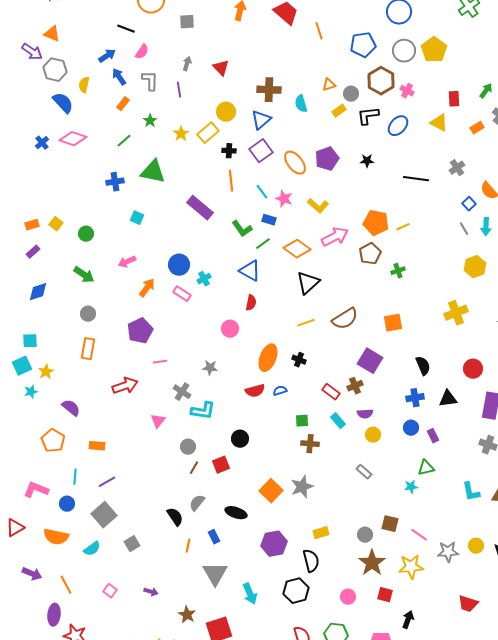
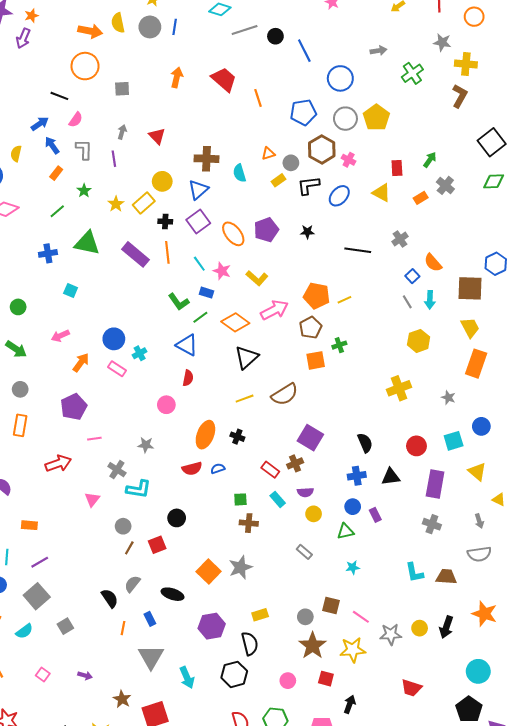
purple rectangle: (200, 208) -> (135, 254), moved
orange square: (393, 323) -> (316, 360), moved
green triangle: (426, 468) -> (345, 531), moved

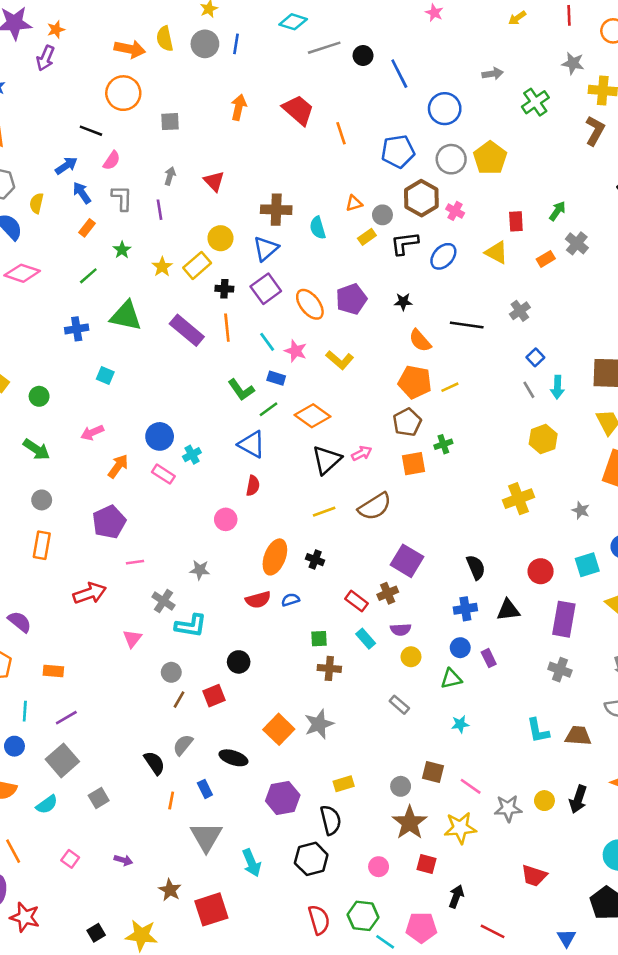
orange semicircle: (433, 263) -> (420, 341), moved
pink arrow: (274, 310) -> (362, 453), moved, size x0.6

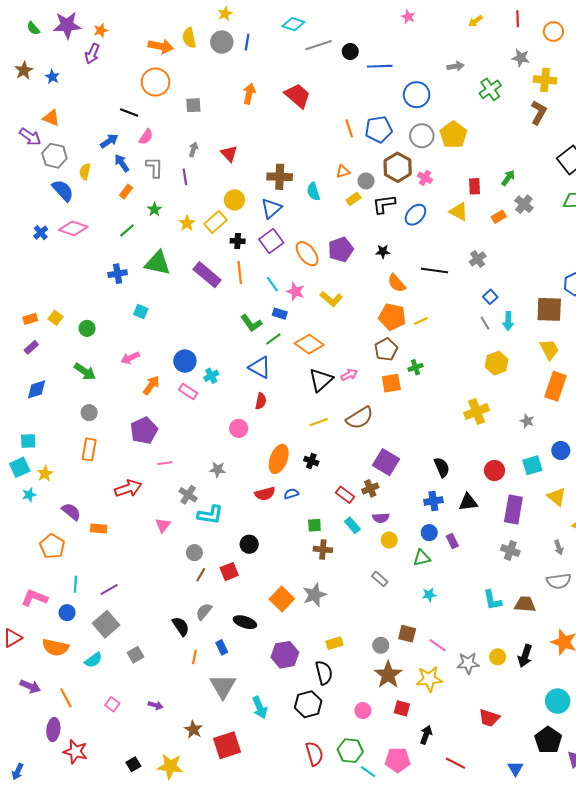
blue line: (399, 74) -> (380, 66), turned -65
orange line: (341, 133) -> (349, 128), moved
orange rectangle: (53, 671) -> (99, 528), moved

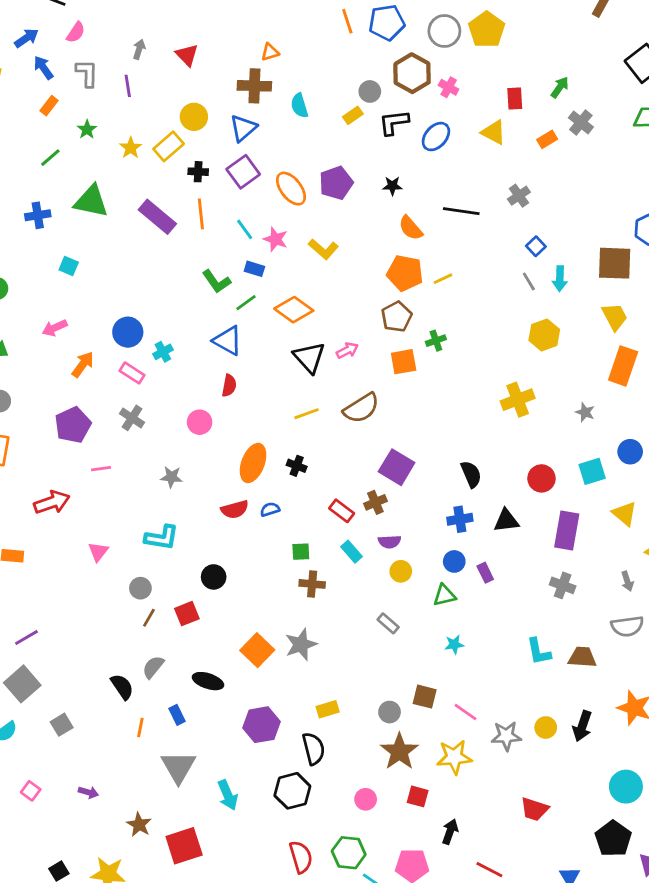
orange triangle: (343, 172) -> (270, 52), moved
black triangle: (321, 380) -> (309, 357), turned -30
gray cross: (188, 495) -> (132, 418), moved

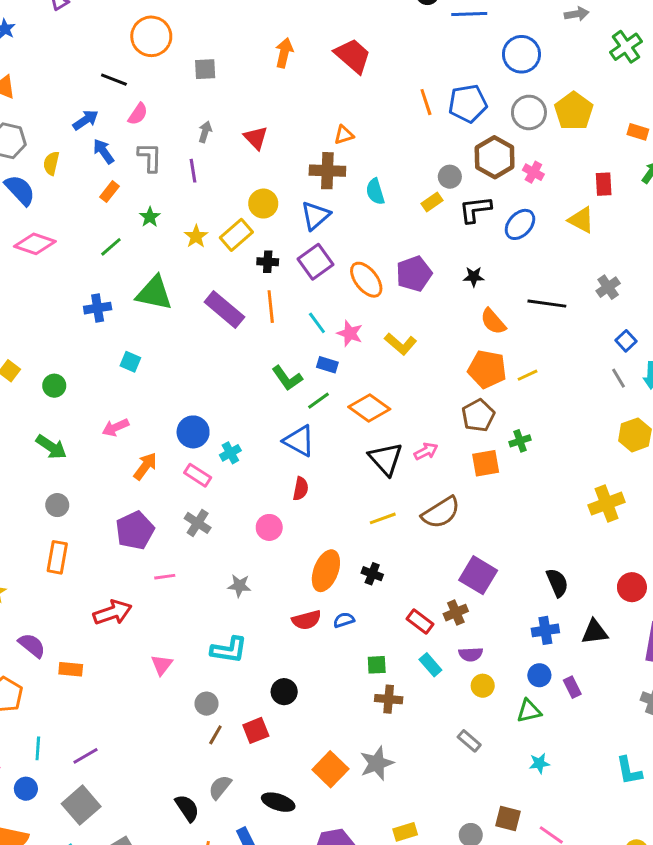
orange rectangle: (547, 139) -> (638, 132), moved, turned 48

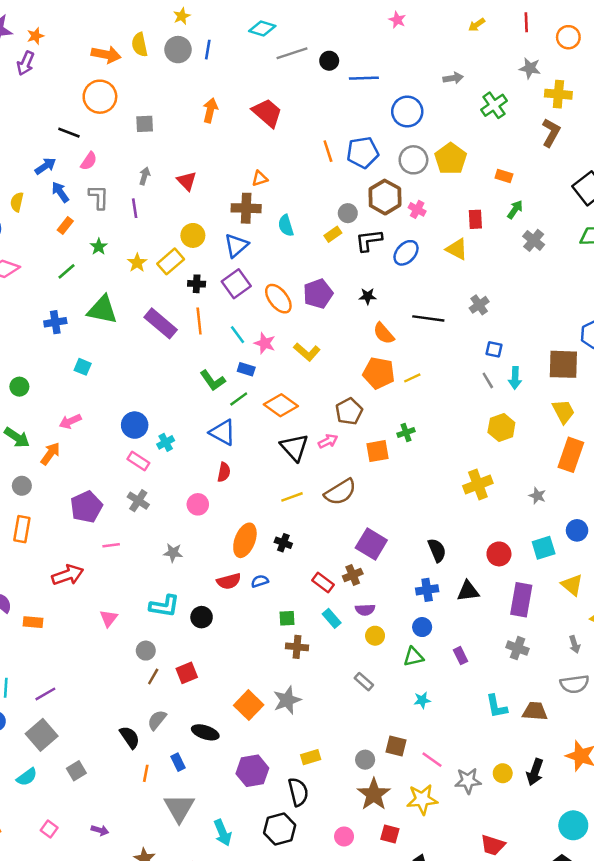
blue square: (626, 341) -> (494, 349), turned -35
brown pentagon: (478, 415) -> (349, 411), moved
orange arrow: (145, 466) -> (50, 454), moved
purple rectangle: (572, 687) -> (461, 656), moved
black circle: (284, 692) -> (202, 617), moved

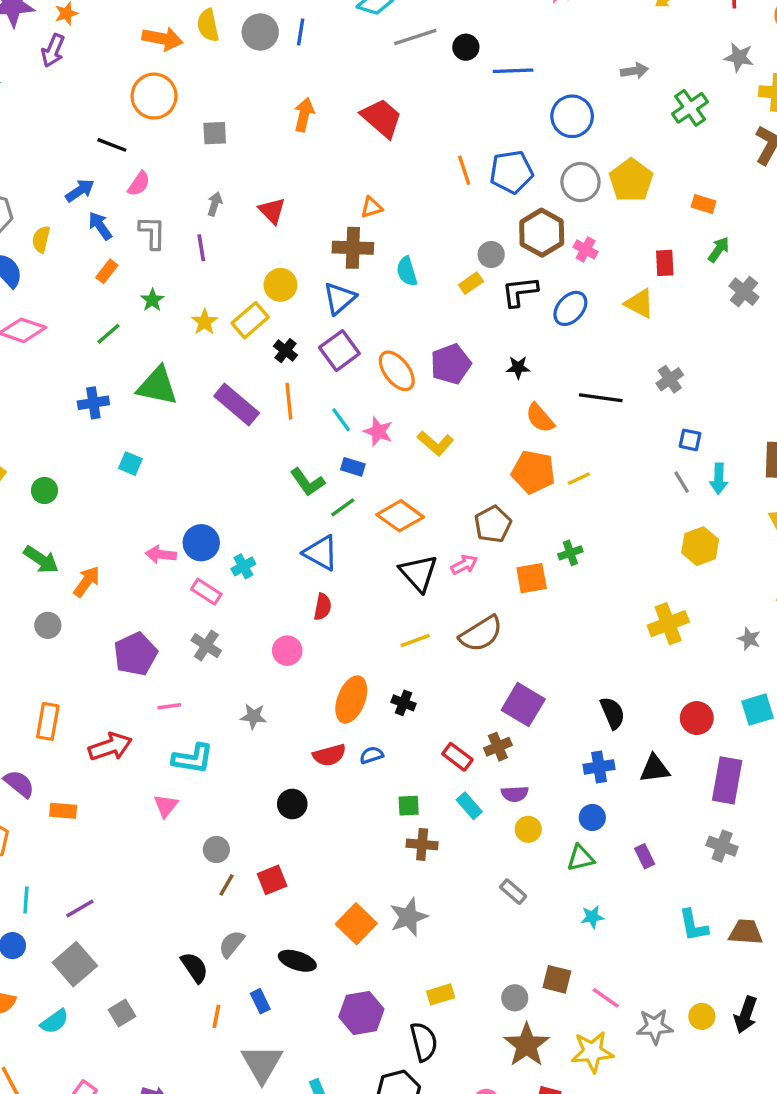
black cross: (197, 284) -> (286, 351), turned 35
pink arrow: (70, 421) -> (161, 555), moved, turned 30
orange rectangle: (22, 529) -> (48, 721), moved
cyan L-shape: (164, 606) -> (193, 758), moved

